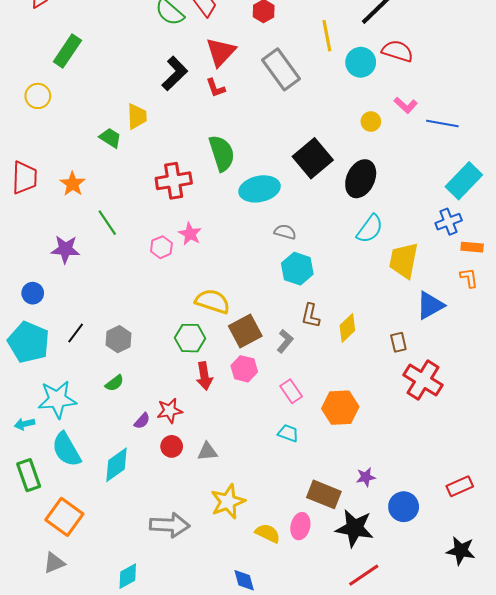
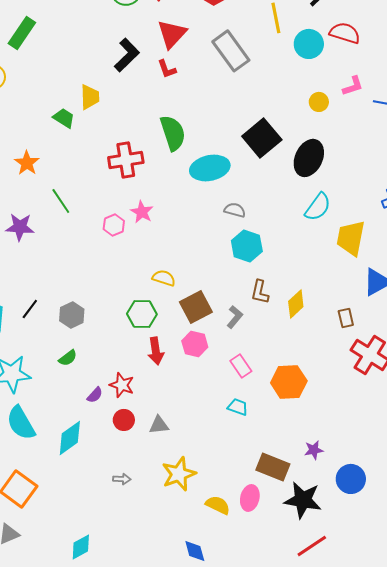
pink L-shape: (406, 105) -> (353, 86), turned -60
yellow semicircle: (213, 301) -> (164, 278), size x0.7
red star: (170, 411) -> (122, 385), turned 30
gray arrow: (170, 525) -> (122, 479), moved, size x0.5

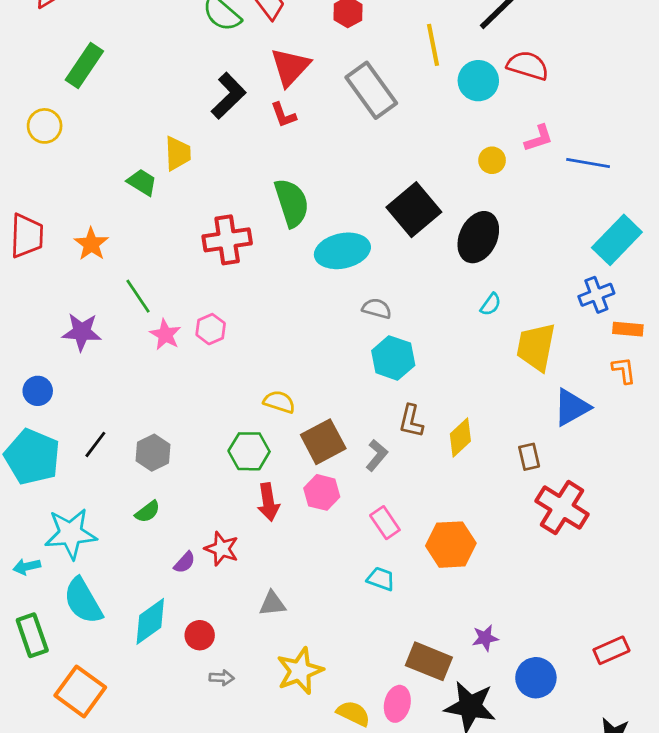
cyan semicircle: (318, 207) -> (491, 304), size x0.6
pink star: (142, 212) -> (165, 335), moved
red circle: (124, 420) -> (200, 635), moved

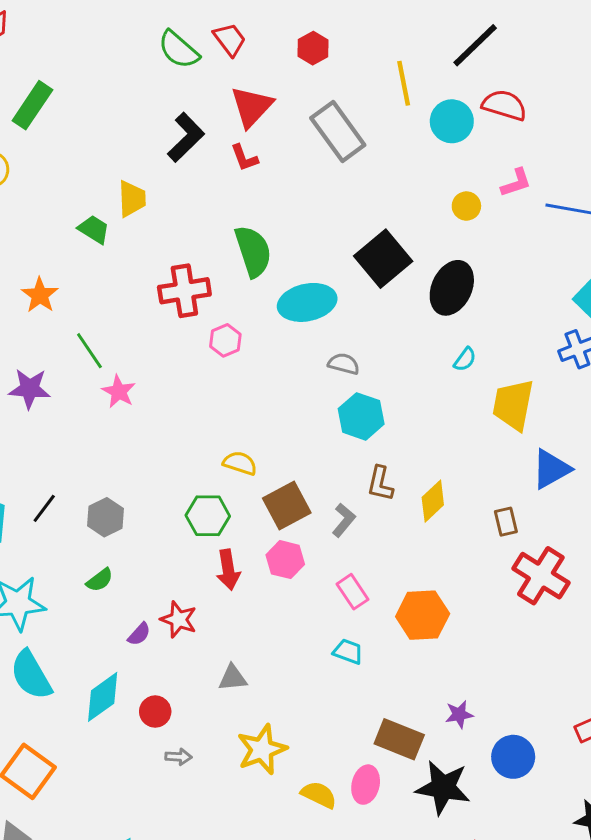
pink hexagon: (211, 329) -> (225, 340), moved

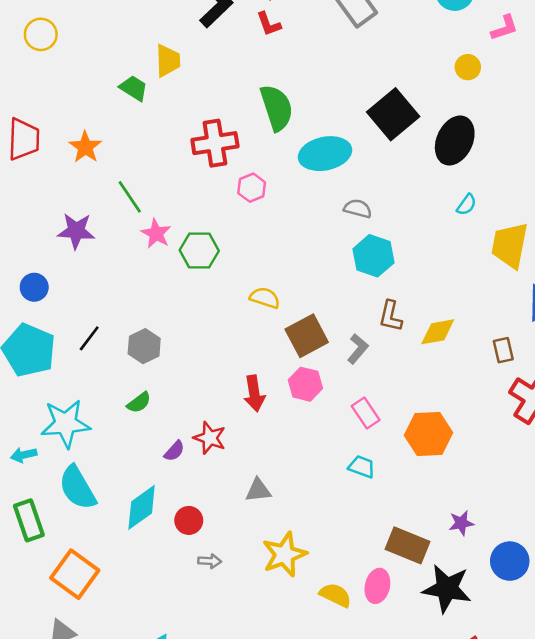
pink L-shape: (516, 183) -> (504, 28), moved
yellow diamond: (433, 501) -> (438, 332), turned 33
green hexagon: (208, 516) -> (199, 251), moved

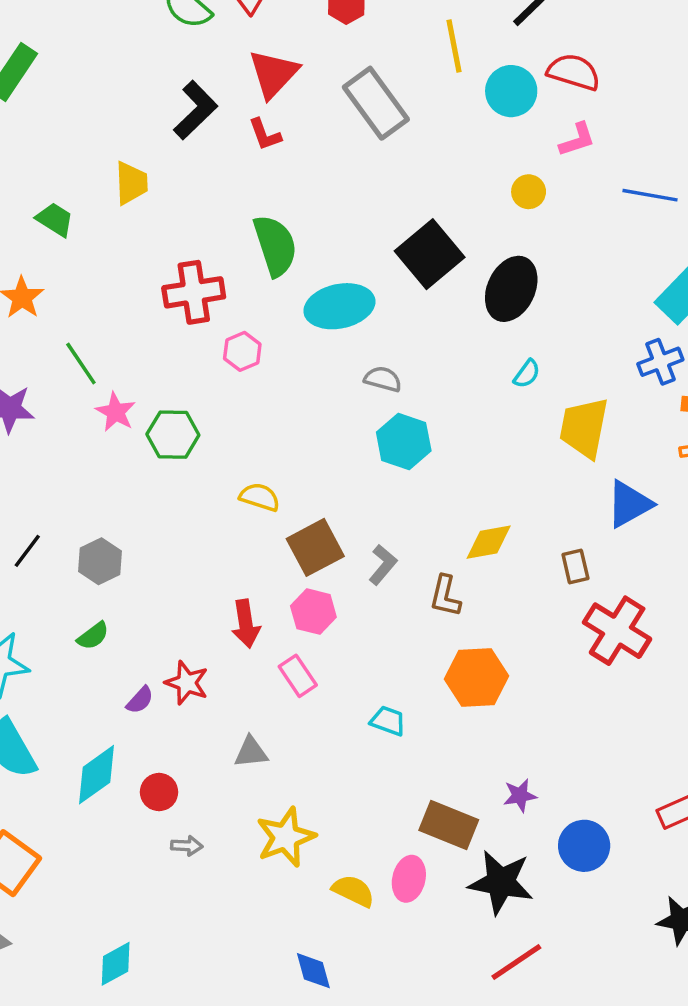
green trapezoid: (134, 88) -> (55, 219), moved
brown L-shape: (391, 316) -> (445, 596), moved
pink rectangle: (366, 413) -> (298, 676), moved

